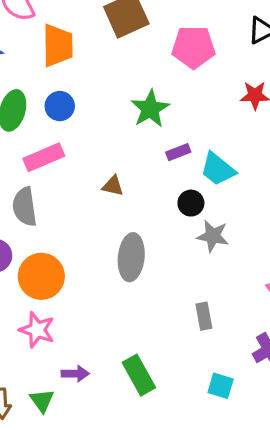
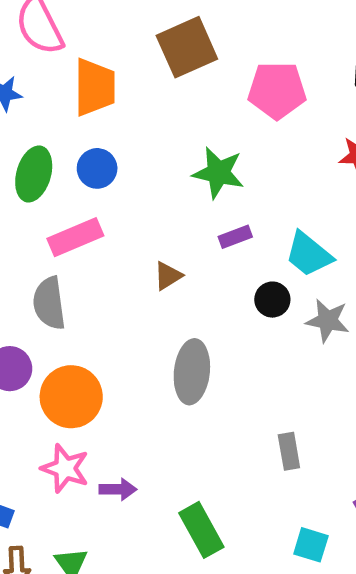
green star: (150, 109) -> (218, 173), turned -30
purple rectangle: (178, 152) -> (235, 237), moved
brown triangle: (113, 186) -> (168, 276), turned -45
gray star: (213, 236) -> (328, 321), moved
purple arrow: (75, 374) -> (118, 489), moved

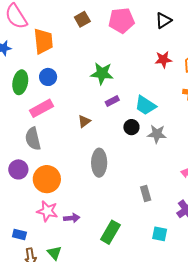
brown square: (187, 47) -> (82, 19), size x0.6
pink pentagon: (277, 90) -> (121, 20), moved
green rectangle: (201, 530) -> (110, 232), turned 65

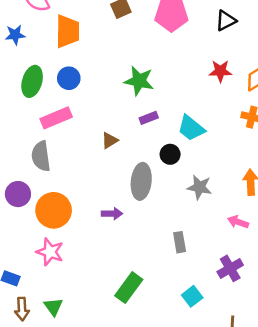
gray star: (157, 134) -> (200, 187), moved
gray ellipse: (99, 163) -> (141, 181), moved
purple arrow: (72, 218) -> (112, 214), moved
cyan square: (160, 234) -> (192, 296), turned 35

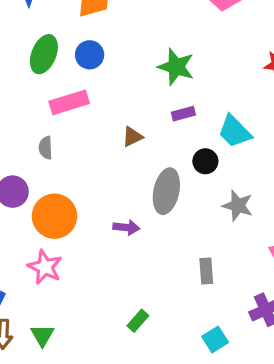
gray semicircle: (41, 156) -> (46, 148), size x0.6
green rectangle: (129, 288) -> (138, 321), size x0.6

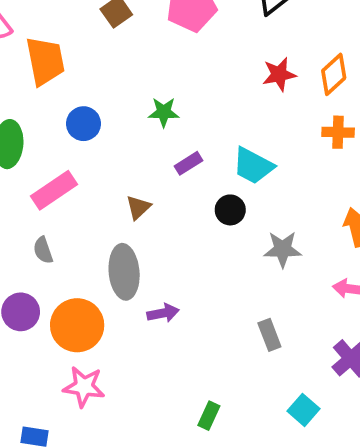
blue circle: (90, 55) -> (83, 124), moved
green star: (176, 67) -> (164, 112), size x0.7
gray ellipse: (166, 191) -> (124, 272), moved

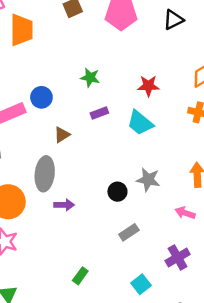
red star: (279, 74) -> (148, 86), moved
blue circle: (83, 124) -> (41, 97), moved
black circle: (230, 210) -> (117, 192), moved
gray rectangle: (269, 335) -> (129, 232), turned 66

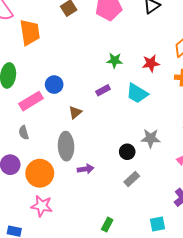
green star: (90, 78) -> (115, 60), moved
red star: (148, 86) -> (151, 63), moved
gray rectangle: (129, 232) -> (132, 179), moved
cyan square: (141, 284) -> (158, 224), turned 35

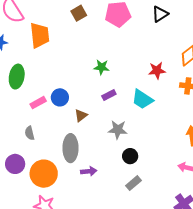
green star: (115, 60) -> (102, 67), moved
blue circle: (54, 85) -> (60, 97), moved
pink rectangle: (31, 101) -> (38, 103), size x0.7
gray star: (151, 138) -> (118, 130), moved

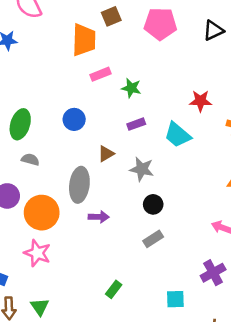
orange trapezoid: (40, 35) -> (84, 40), moved
green ellipse: (17, 77) -> (20, 124), moved
pink rectangle: (38, 103) -> (100, 74), moved
brown triangle: (81, 115) -> (106, 154), moved
gray semicircle: (30, 133) -> (30, 159), turned 112

